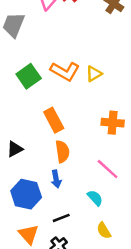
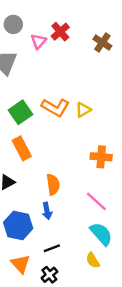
orange rectangle: (54, 120) -> (22, 148), moved
cyan semicircle: (95, 198) -> (101, 234), moved, size x1.5

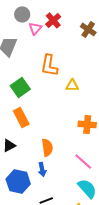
gray circle: (13, 24) -> (22, 14), moved
orange L-shape: (55, 107) -> (49, 65), moved, turned 70
yellow triangle: (83, 110) -> (72, 85), turned 32

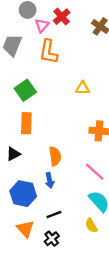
orange L-shape: (49, 65) -> (48, 52), moved
orange rectangle: (21, 117) -> (26, 123), turned 30

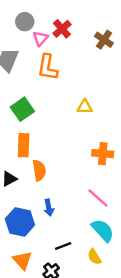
orange semicircle: (55, 156) -> (39, 170), moved
black line: (54, 214) -> (63, 246), moved

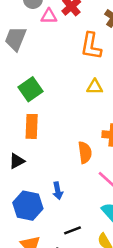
pink triangle: (40, 38) -> (49, 16), turned 49
orange L-shape: (48, 67) -> (91, 46), moved
orange semicircle: (39, 170) -> (85, 152), moved

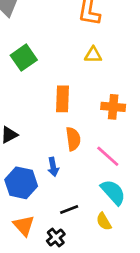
orange rectangle: (32, 126) -> (62, 99), moved
orange semicircle: (85, 152) -> (73, 139), moved

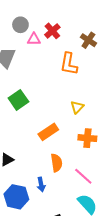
yellow triangle: (93, 55) -> (77, 107), moved, turned -48
orange rectangle: (62, 99) -> (48, 132), turned 54

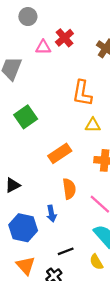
gray circle: (20, 25) -> (28, 17), moved
orange L-shape: (69, 64) -> (82, 93), moved
yellow triangle: (77, 107) -> (93, 125), turned 48

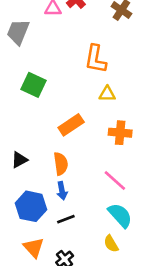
green square: (26, 117) -> (34, 85), turned -30
orange semicircle: (69, 189) -> (61, 164), moved
black line: (66, 251) -> (66, 219), moved

